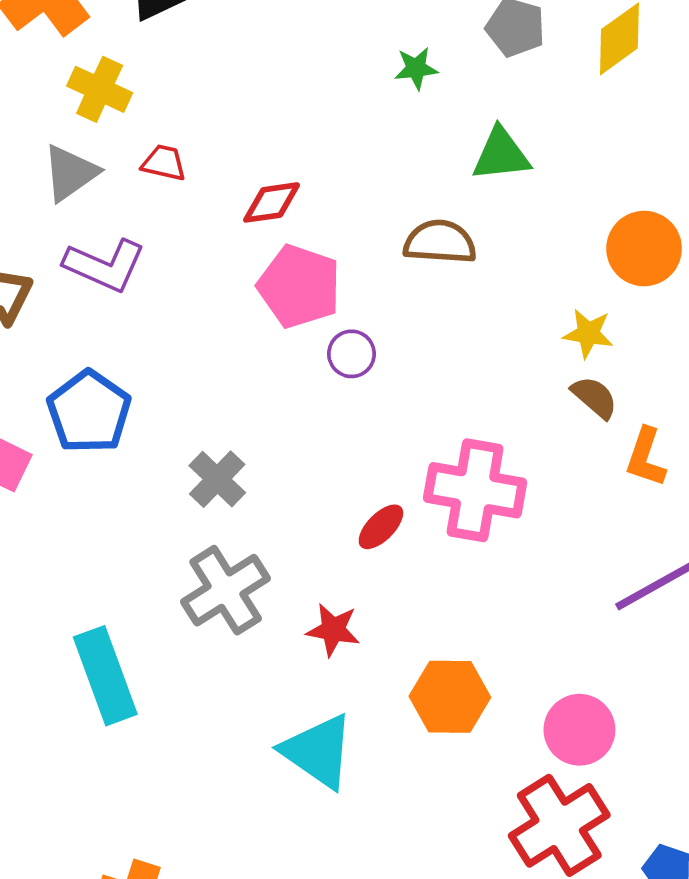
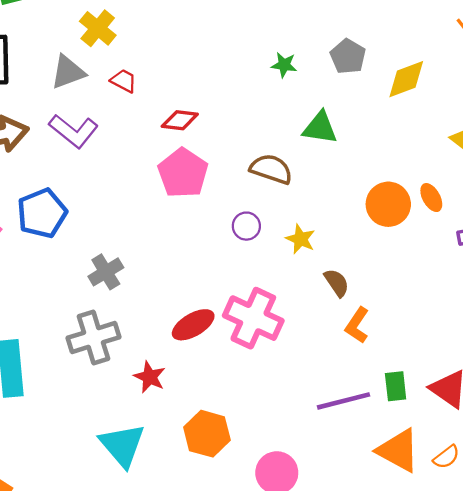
yellow star: (588, 333) -> (300, 239), moved
purple circle: (351, 354) -> (246, 226), moved
red ellipse: (381, 527) -> (193, 325), size x1.4

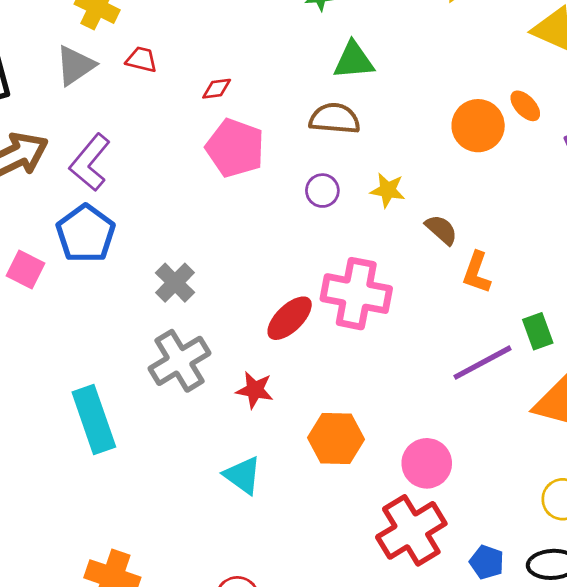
red diamond: (180, 120) -> (217, 89), size x0.7
green triangle: (320, 128) -> (354, 60), moved
purple L-shape: (74, 131) -> (90, 162), moved, turned 105
cyan triangle: (122, 445) -> (243, 475), size x0.7

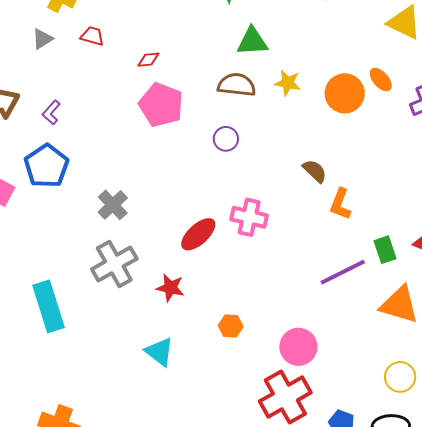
gray triangle: (75, 65) -> (42, 39), size x0.7
purple L-shape: (90, 162) -> (51, 112), size x0.6
yellow star: (388, 190) -> (288, 83), moved
pink cross: (356, 294) -> (249, 217), size x0.7
orange hexagon: (336, 439) -> (231, 326), size x0.6

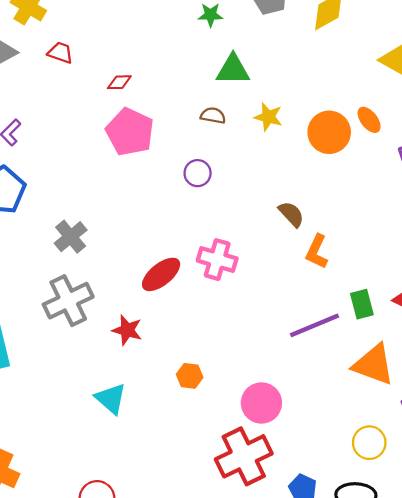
brown semicircle: (237, 85) -> (213, 116), size x0.6

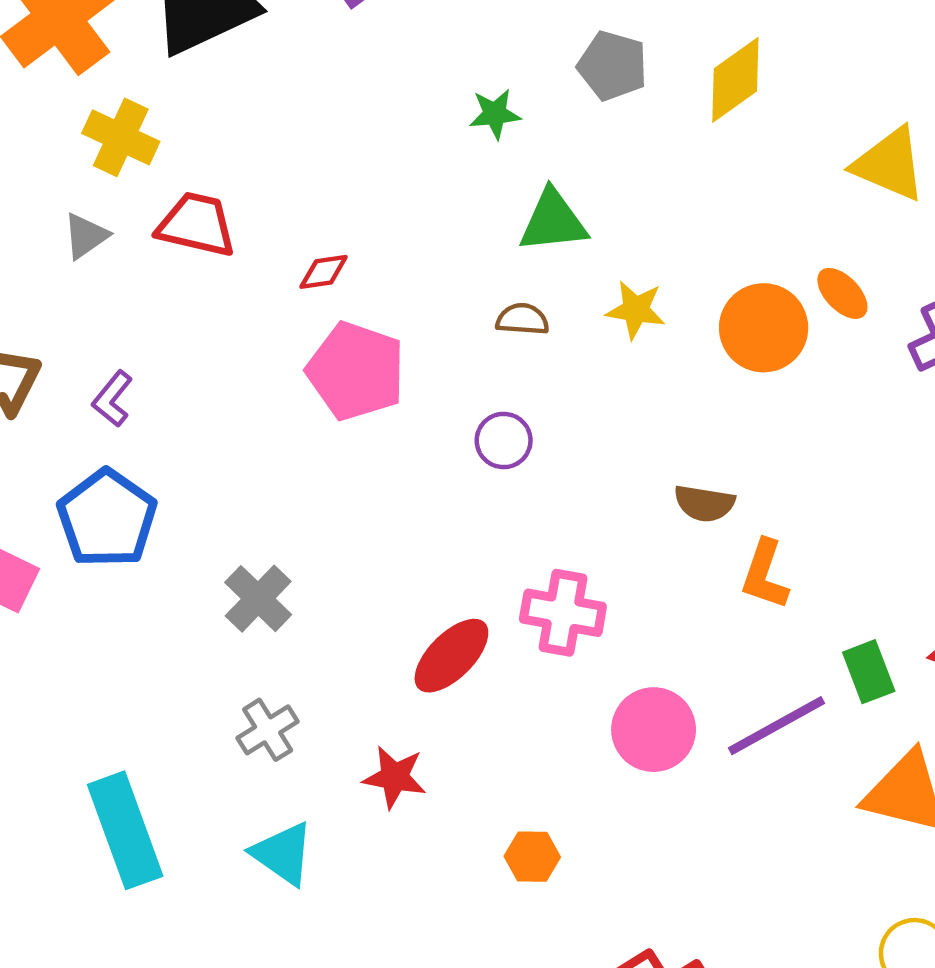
red trapezoid: (60, 53) -> (197, 225), size x1.5
brown semicircle: (291, 214) -> (704, 503), turned 148
gray cross: (68, 301) -> (268, 730), size x0.6
cyan triangle: (111, 399) -> (283, 854), moved
pink circle: (261, 403) -> (654, 730), moved

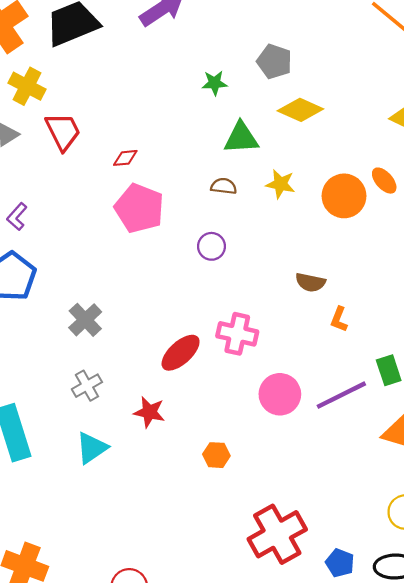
yellow diamond: (735, 80) -> (300, 110), moved, turned 57
red trapezoid: (197, 225) -> (63, 131), turned 48
orange L-shape: (765, 575) -> (339, 319), size x0.7
cyan triangle: (283, 854) -> (92, 448), turned 48

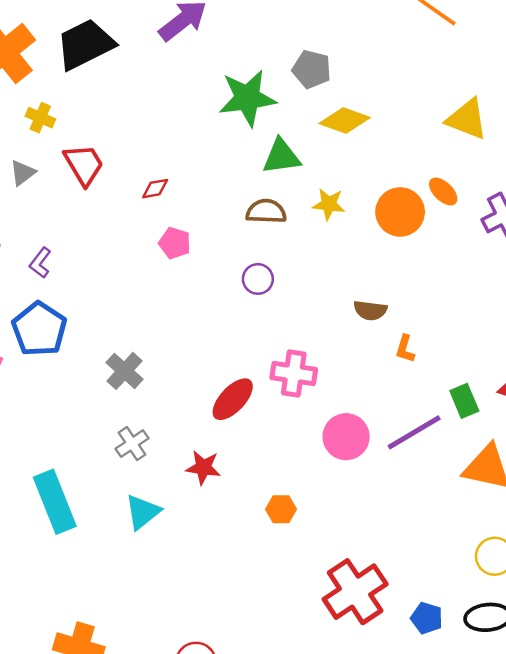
green star: (215, 83) -> (247, 98), size x2.0
yellow cross: (27, 86) -> (40, 118), size x0.7
brown semicircle: (224, 186) -> (266, 211), size x1.4
pink pentagon: (139, 208) -> (175, 243), size x0.6

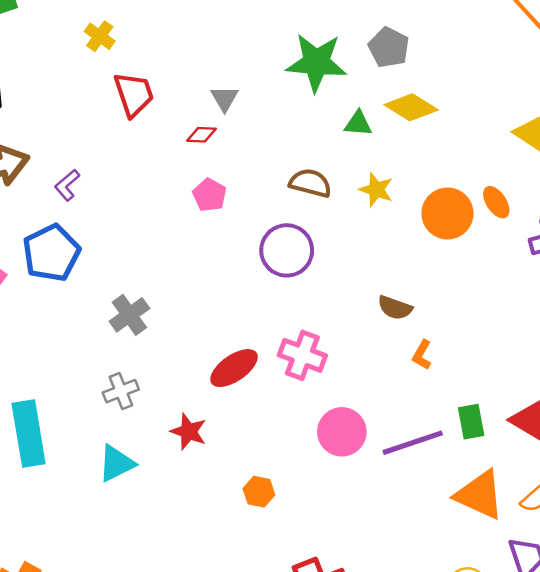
green triangle: (281, 157) -> (358, 124), moved, size x0.7
gray triangle: (23, 173) -> (225, 98), moved, turned -36
purple circle: (258, 279) -> (287, 250), size x1.6

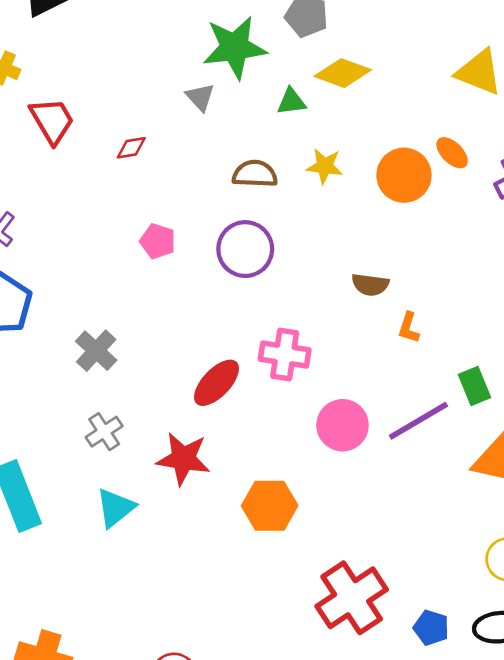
gray triangle: (225, 98) -> (200, 97), moved
pink pentagon: (210, 195) -> (158, 241), moved
red star: (189, 432) -> (183, 459), size x1.4
orange hexagon: (259, 492) -> (270, 506), size x1.6

